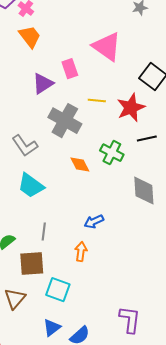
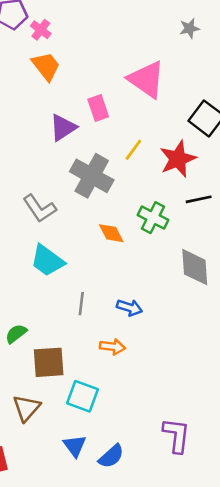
yellow line: (97, 101) -> (133, 150), turned -60
blue arrow: (94, 222) -> (129, 308), turned -138
gray line: (44, 232) -> (81, 304), moved
orange arrow: (81, 252) -> (113, 347), turned 90
blue triangle: (52, 328) -> (75, 446), turned -30

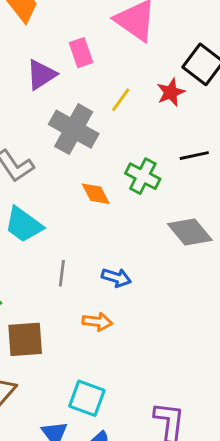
red star: (178, 159) -> (171, 92), moved, size x0.7
gray diamond: (195, 267) -> (190, 232), turned -36
cyan square: (83, 396) -> (87, 398), moved

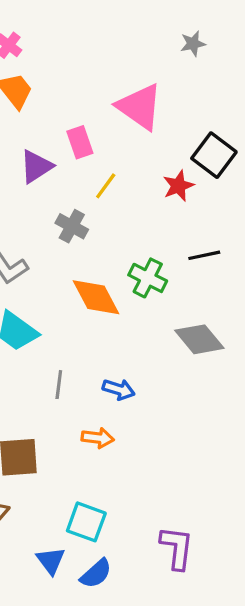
yellow line: (121, 100) -> (106, 186), moved
gray cross: (74, 129) -> (72, 226), size x0.6
orange diamond: (96, 194) -> (96, 297), size x1.5

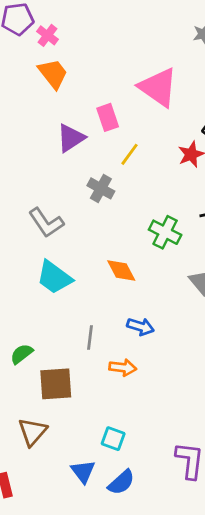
orange diamond: (96, 297) -> (121, 270), moved, size x0.7
gray line: (59, 385) -> (90, 337), moved
cyan square: (86, 522) -> (113, 439), size x0.7

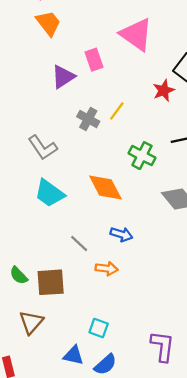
yellow line: (130, 154) -> (117, 111), moved
orange diamond: (121, 270) -> (105, 188), size x1.4
gray line: (90, 337) -> (79, 243), turned -54
green semicircle: (22, 354) -> (19, 275), moved, turned -96
blue triangle: (83, 471) -> (73, 355), turned -40

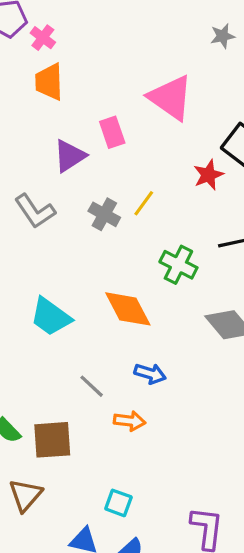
orange trapezoid: (48, 23) -> (49, 82), turned -144
gray L-shape: (43, 148) -> (35, 211), moved

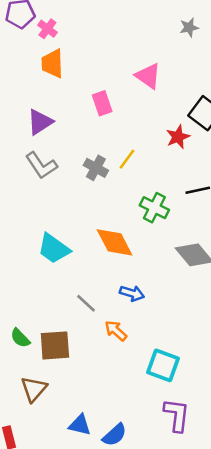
pink triangle: (171, 98) -> (148, 76), size x0.7
purple triangle: (70, 156) -> (40, 122), moved
orange arrow: (130, 421) -> (116, 331), turned -145
cyan square: (118, 503) -> (163, 365), moved, size x1.5

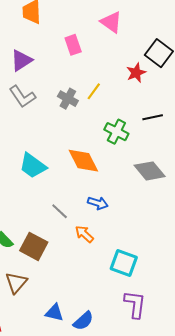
brown square: (55, 345) -> (34, 246), turned 32

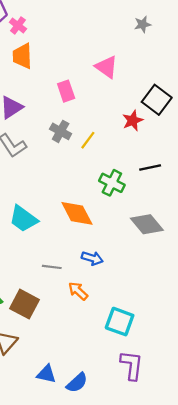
gray cross: (68, 99) -> (61, 131), moved
gray line: (60, 211) -> (52, 267), turned -36

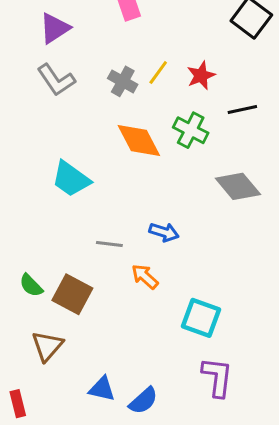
red star: (133, 121) -> (201, 76), moved
gray cross: (61, 131) -> (123, 81), moved
orange diamond: (77, 213) -> (139, 141), moved

